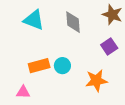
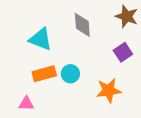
cyan triangle: (34, 20) -> (41, 39), moved

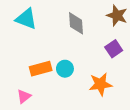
cyan triangle: (41, 39) -> (26, 19), moved
pink triangle: (26, 104) -> (24, 96), turned -40

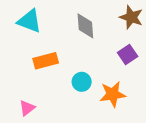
orange rectangle: (41, 69) -> (46, 61), moved
cyan circle: (65, 69) -> (82, 82), moved

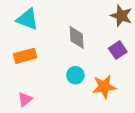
gray diamond: (85, 26) -> (77, 37), moved
orange rectangle: (46, 61) -> (25, 56), moved

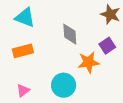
cyan circle: (75, 75) -> (64, 85), moved, size x1.5
orange star: (104, 87) -> (89, 62), moved

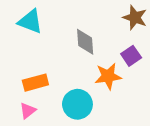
orange rectangle: (23, 51) -> (35, 83), moved

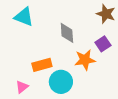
orange rectangle: (35, 83) -> (42, 65), moved

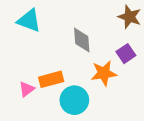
pink triangle: (22, 87) -> (27, 89), moved

